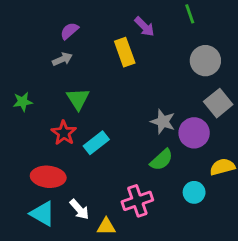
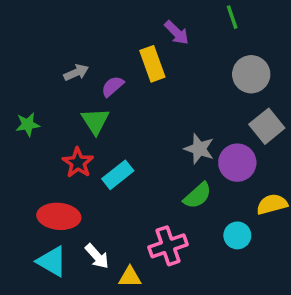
purple semicircle: (69, 31) -> (113, 86), moved

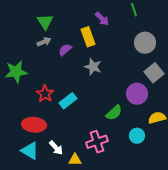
green triangle: (95, 121) -> (45, 22), moved
green star: (28, 125) -> (16, 72), size x1.6
gray star: (199, 149) -> (93, 67), moved

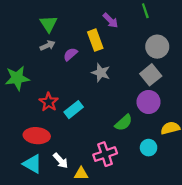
gray square: (154, 73) -> (151, 75), moved

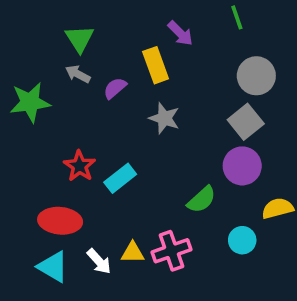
gray arrow: (48, 46) -> (78, 74), turned -128
green star: (17, 78) -> (30, 102), moved
yellow triangle: (81, 174) -> (133, 253), moved

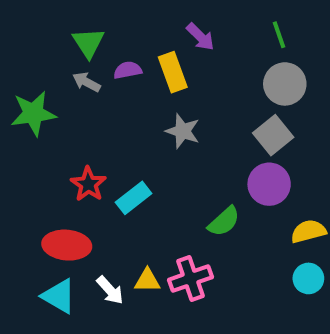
green line: (237, 17) -> (279, 35), moved
purple semicircle: (115, 88) -> (128, 70), moved, turned 30
cyan circle: (242, 240) -> (308, 278), moved

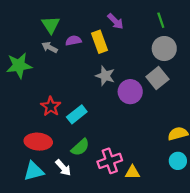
purple circle: (269, 184) -> (130, 92), moved
green semicircle: (224, 221) -> (80, 147), moved
yellow triangle: (147, 280) -> (132, 172), moved
cyan triangle: (59, 296) -> (34, 171), turned -45

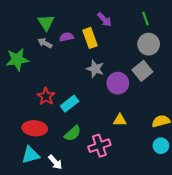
white arrow: (63, 168) -> (55, 162), moved
yellow triangle: (132, 172) -> (120, 120), moved

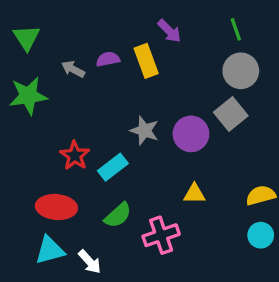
green triangle: (46, 23) -> (27, 38), moved
gray star: (95, 69) -> (144, 131), moved

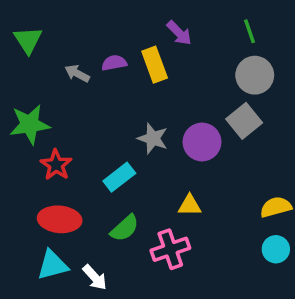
green star: (28, 96) -> (30, 124), moved
red star: (75, 155) -> (56, 165), moved
yellow triangle: (194, 194) -> (190, 205), moved

